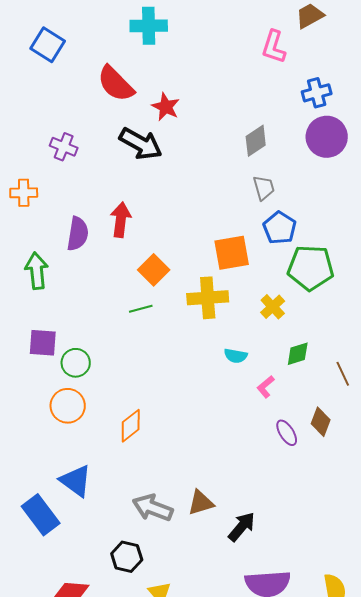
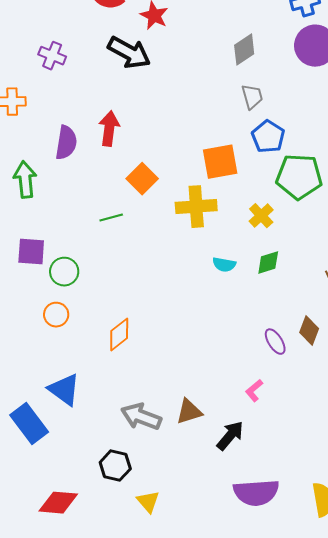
green line: (141, 309) -> (111, 218), moved
green diamond: (298, 354) -> (268, 263), moved
pink L-shape: (266, 387) -> (254, 391), moved
orange circle: (68, 406) -> (56, 315), size x0.7

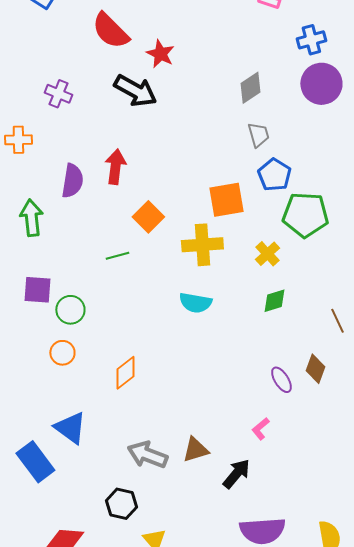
cyan semicircle: (224, 265) -> (195, 303), moved, size x1.4

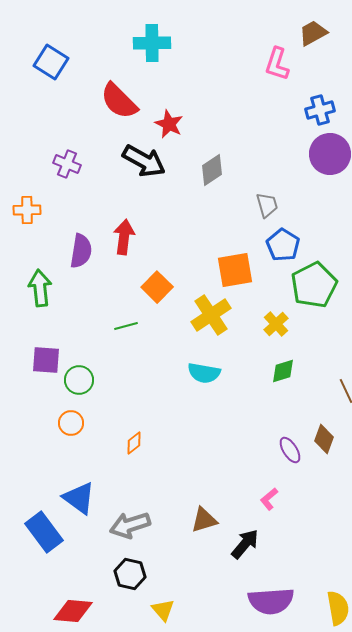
gray diamond: (250, 88) -> (212, 170), moved
green pentagon: (305, 215) -> (314, 285), turned -30
yellow cross: (202, 245) -> (211, 315), turned -30
orange diamond: (125, 373) -> (134, 443), size x0.7
gray arrow: (147, 455) -> (130, 525), moved, turned -39

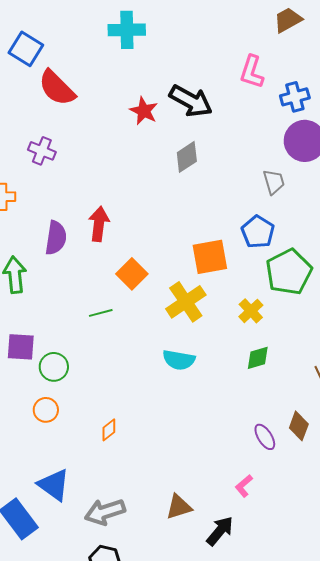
pink L-shape: (277, 64) -> (252, 72), moved
red semicircle: (119, 101) -> (57, 88), moved
black arrow: (144, 161) -> (191, 101), moved
gray trapezoid: (267, 205) -> (274, 182), moved

